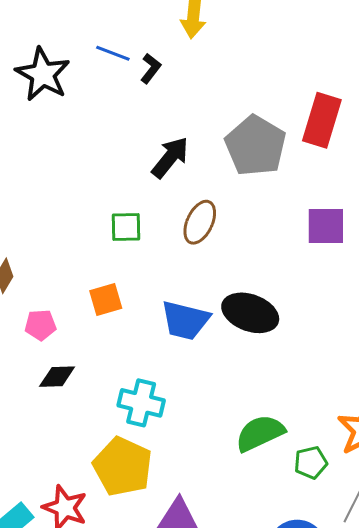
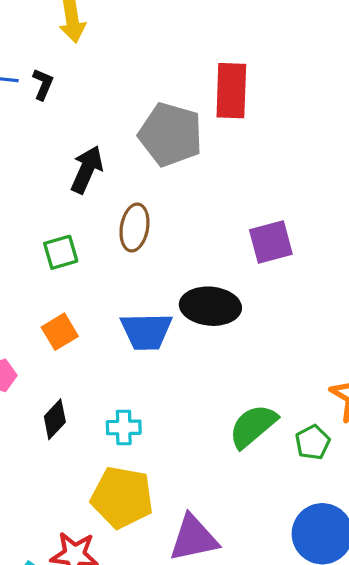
purple square: (326, 226) -> (271, 242), moved
black diamond: (57, 377) -> (55, 419), moved, turned -30
cyan cross: (141, 403) -> (124, 427), size x0.7

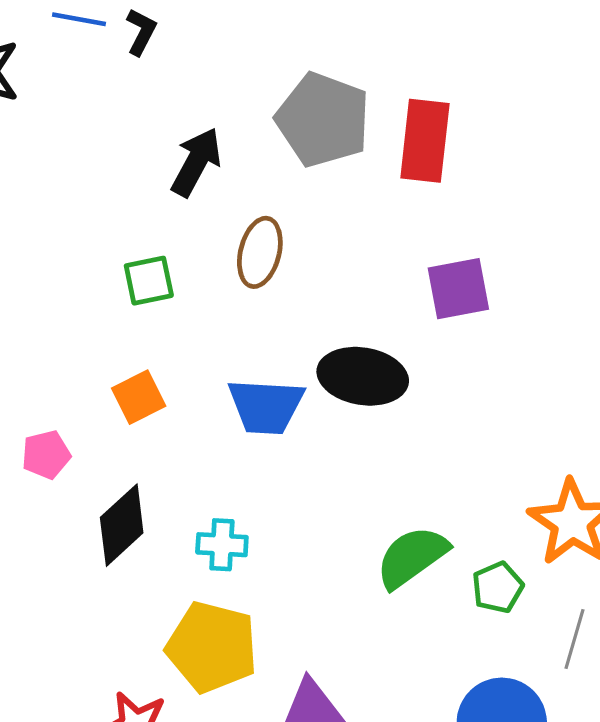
red rectangle: (231, 91) -> (425, 141), moved
black diamond: (55, 419) -> (122, 525), size x1.4

